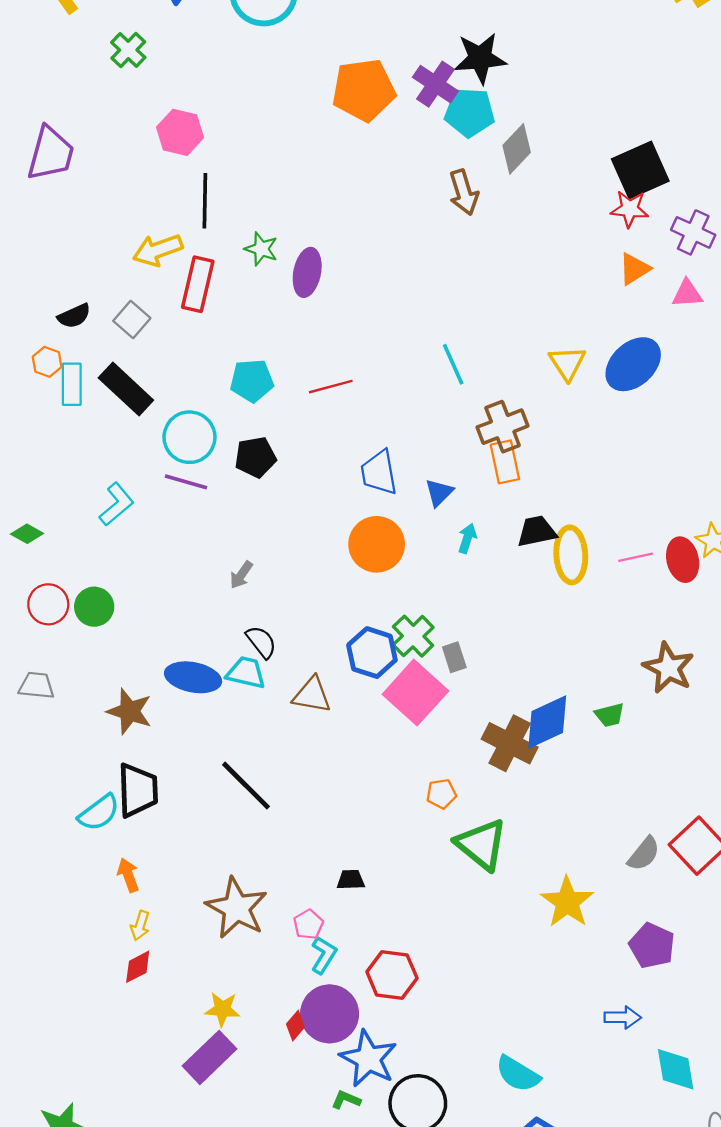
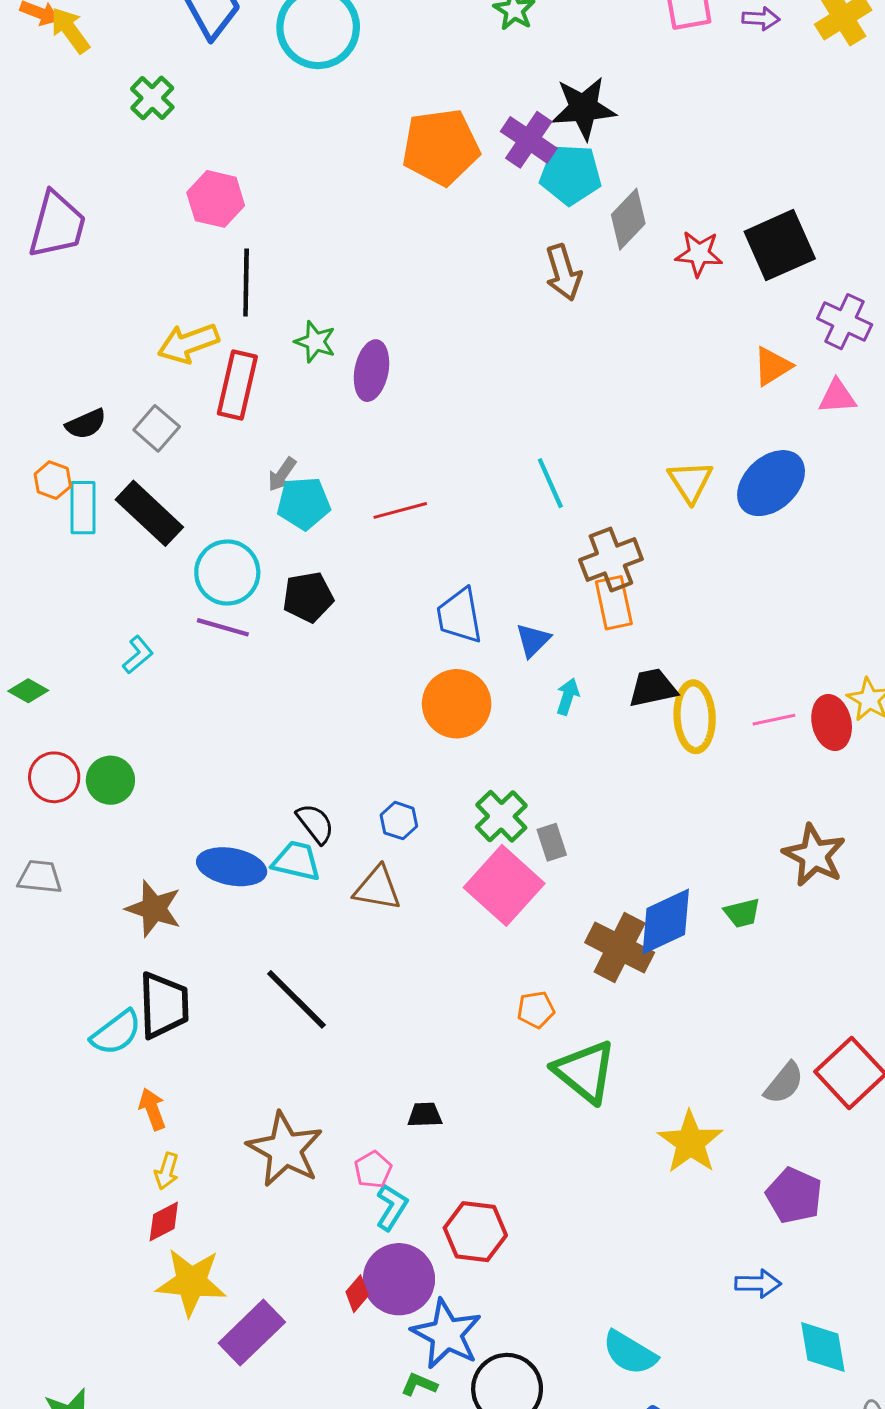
red star: (630, 209) -> (699, 254), moved
cyan L-shape: (117, 504) -> (138, 655), size x0.7
gray arrow: (241, 575) -> (282, 474), moved
blue hexagon: (372, 653) -> (399, 821), moved, size x0.6
yellow star: (222, 1009) -> (191, 1282), moved, size x1.6

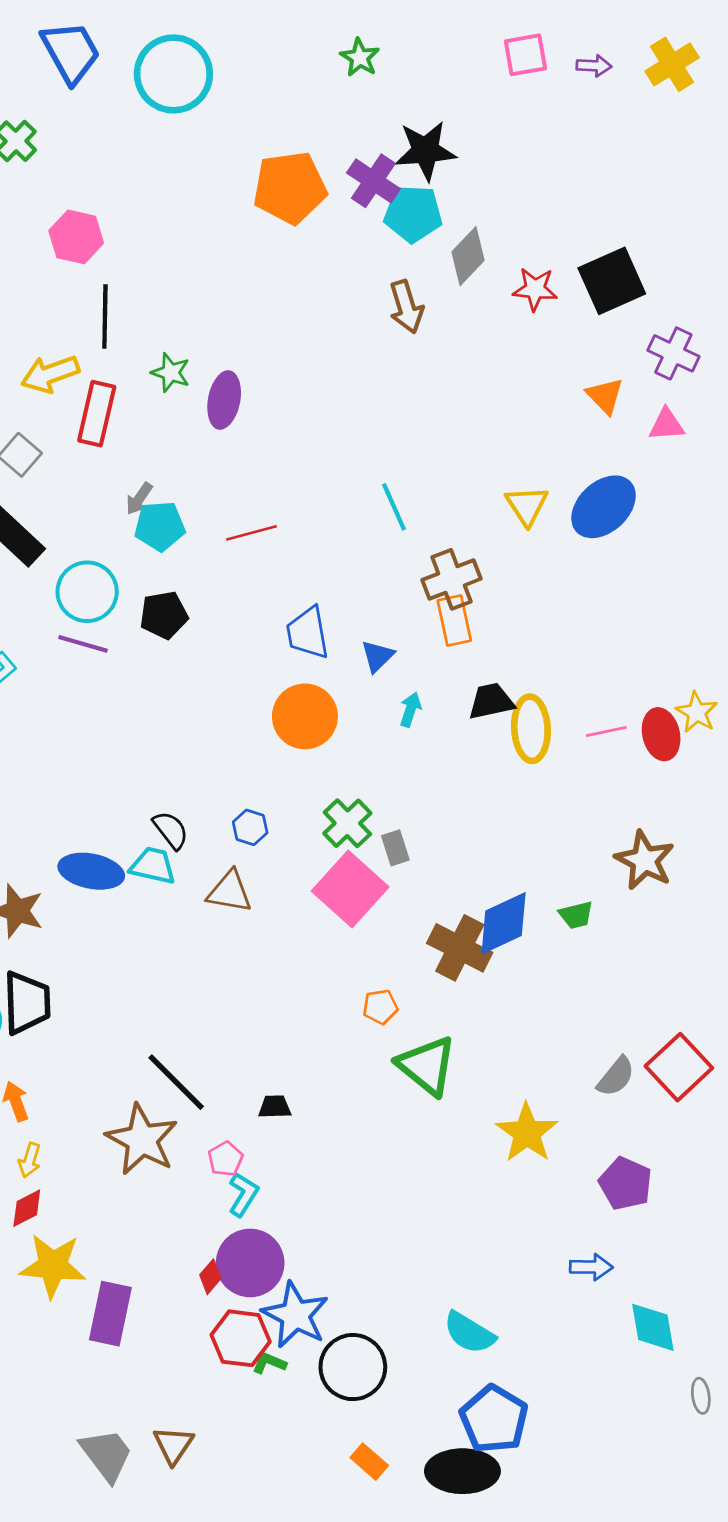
orange triangle: (772, 366) -> (605, 396), turned -42
black line: (296, 999) -> (176, 1082), moved
red hexagon: (475, 1232) -> (241, 1338), moved
purple rectangle: (252, 1333) -> (110, 1314), turned -34

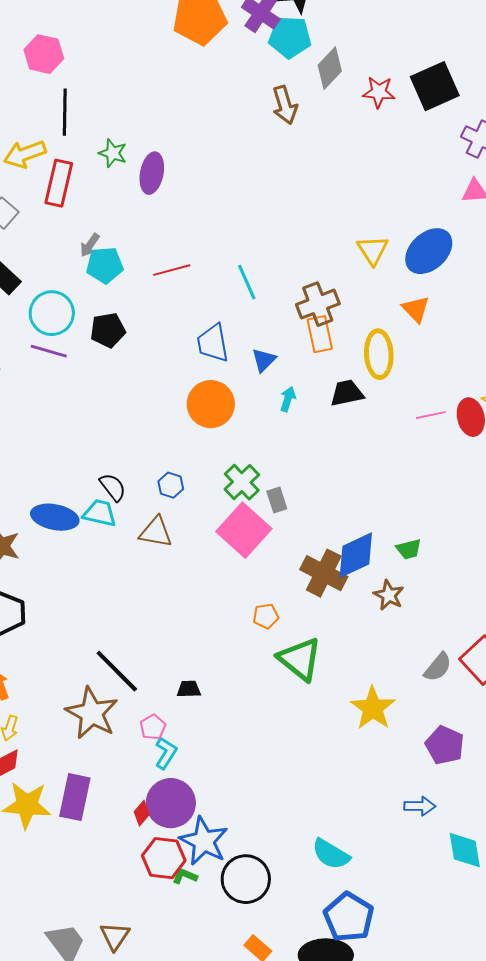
orange triangle: (605, 396) -> (416, 309), moved
cyan line: (394, 507) -> (247, 282), moved
yellow ellipse: (531, 729) -> (379, 354), moved
brown star: (645, 860) -> (389, 595), moved, size x0.7
purple rectangle: (110, 1314) -> (75, 797), moved

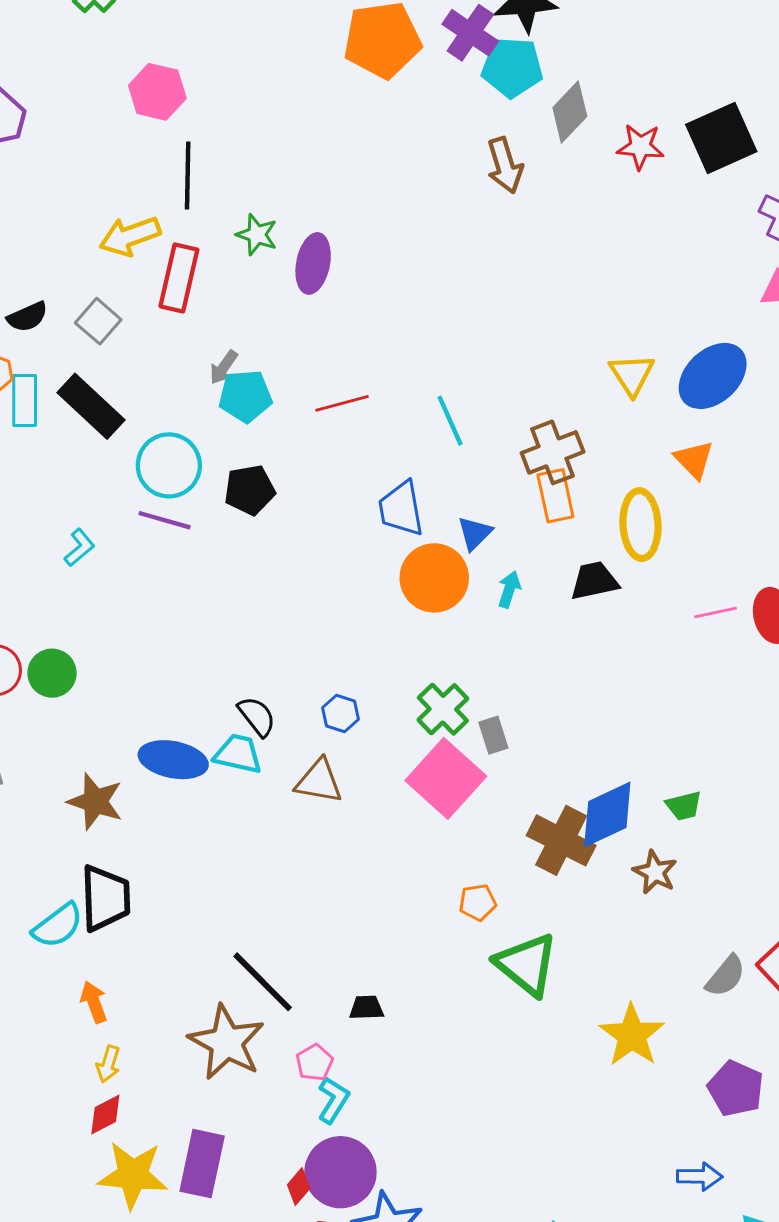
orange circle: (211, 404) -> (434, 578), moved

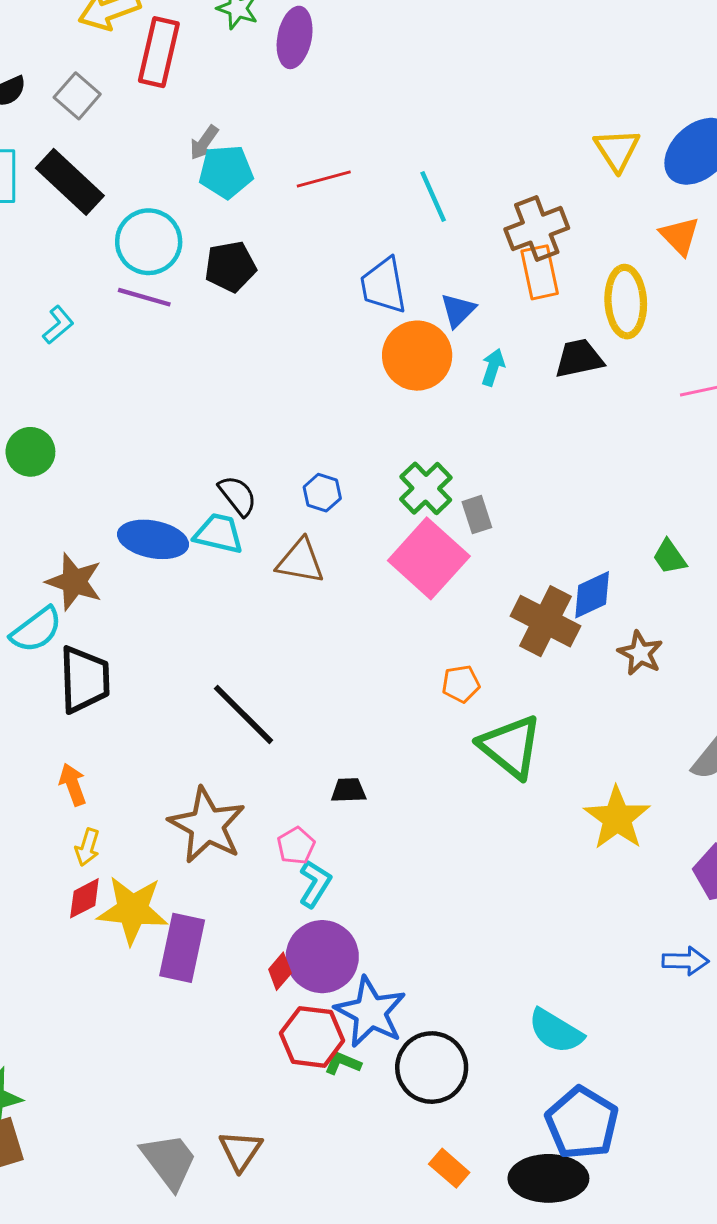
green trapezoid: (684, 806) -> (670, 557), moved, turned 69
blue diamond: (607, 814) -> (592, 595), size x0.7
cyan semicircle: (58, 926) -> (36, 630), moved
black line: (263, 982) -> (243, 714), moved
yellow star: (133, 1175) -> (133, 910), moved

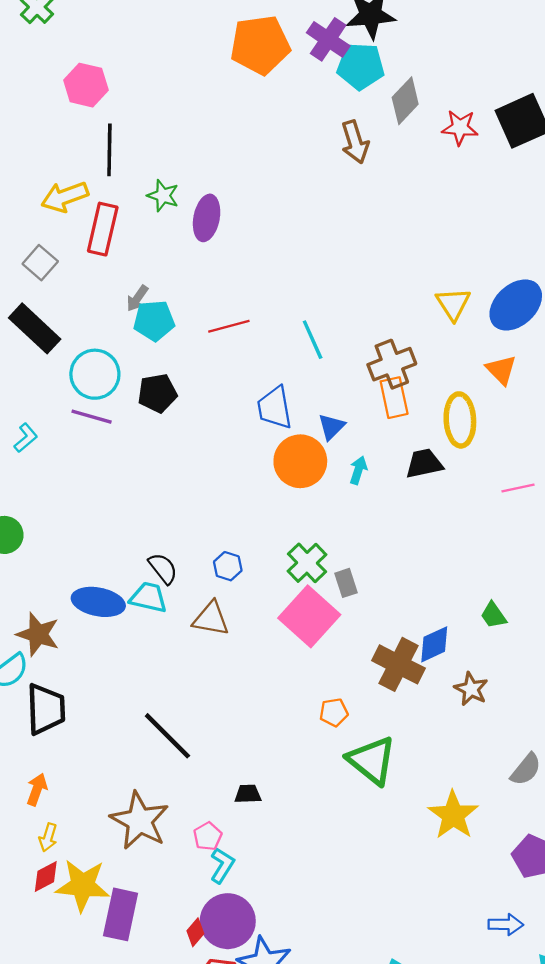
orange arrow: (73, 784) -> (37, 789), turned 40

